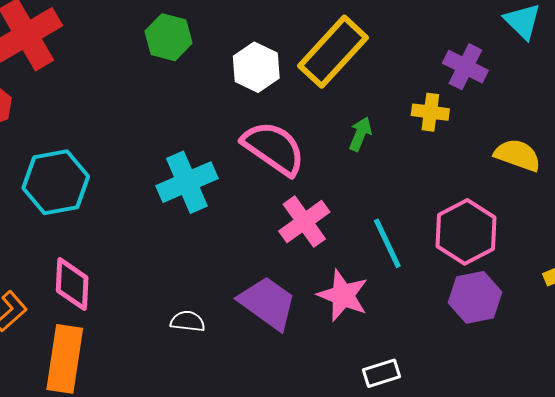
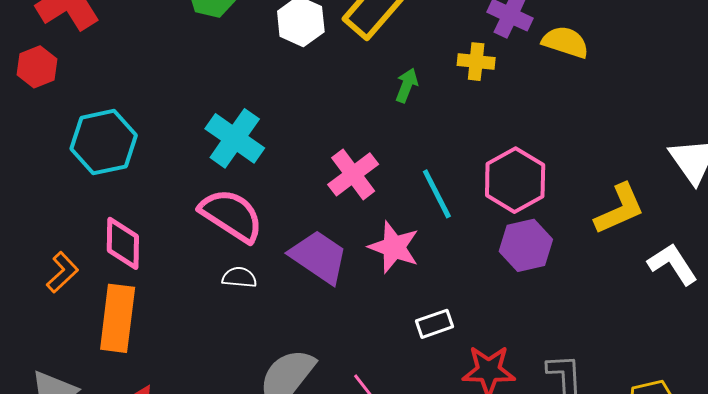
pink semicircle: (274, 148) -> (231, 215), moved
yellow semicircle: (517, 155) -> (565, 42), moved
cyan cross: (187, 182) -> (235, 138), turned -30

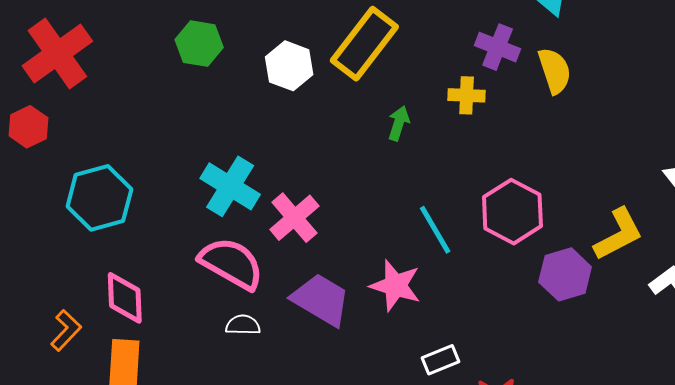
yellow semicircle: (565, 42) -> (555, 71), turned 57
pink cross: (353, 174) -> (294, 218), moved
purple hexagon: (526, 245) -> (565, 274), moved

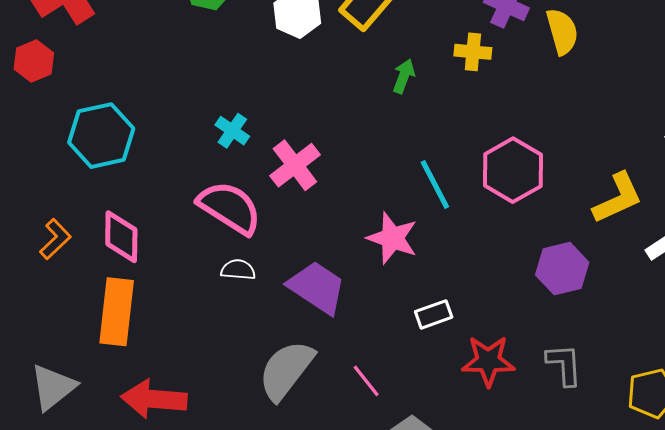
cyan cross: (230, 186) -> (232, 131), size x0.6
purple hexagon: (565, 274) -> (562, 269), moved
purple trapezoid: (321, 300) -> (317, 287), moved
orange L-shape: (66, 330) -> (55, 239), moved

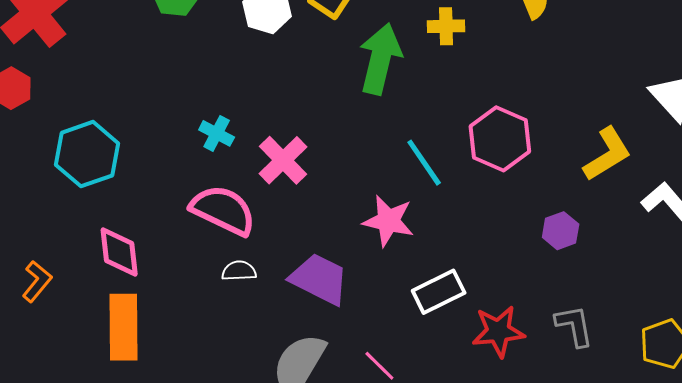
green arrow: (404, 76) -> (380, 59), size x2.0
orange L-shape: (55, 239) -> (37, 281), moved
purple hexagon: (562, 269) -> (561, 231), size x0.7
white rectangle: (434, 314) -> (439, 292), size x1.4

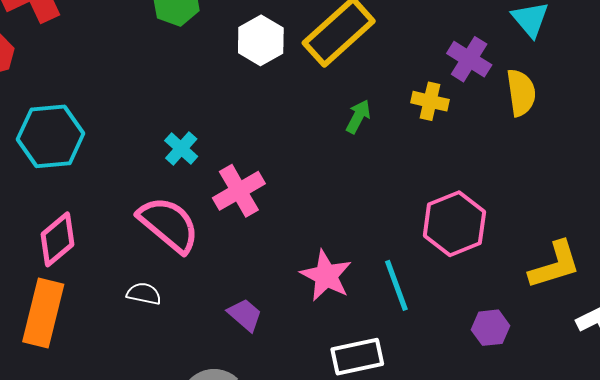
green arrow: (380, 59) -> (358, 116), size x0.5
cyan line: (424, 163) -> (396, 285), moved
pink diamond: (119, 252) -> (58, 239), turned 42
white semicircle: (239, 271) -> (144, 294), moved
purple trapezoid: (319, 279) -> (245, 315), size x0.6

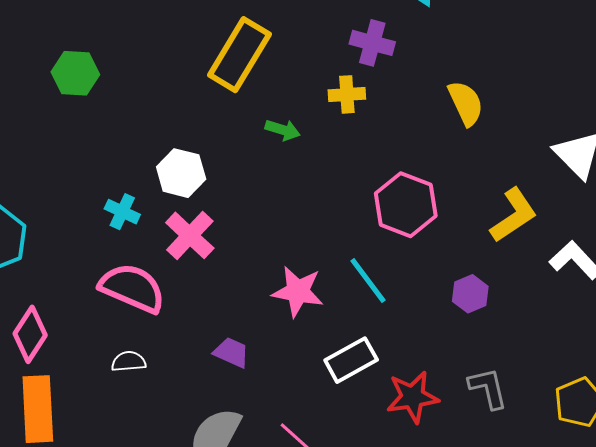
white hexagon: (261, 40) -> (181, 173), moved
yellow semicircle: (521, 93) -> (466, 103), moved
green arrow: (358, 116) -> (283, 130), turned 96

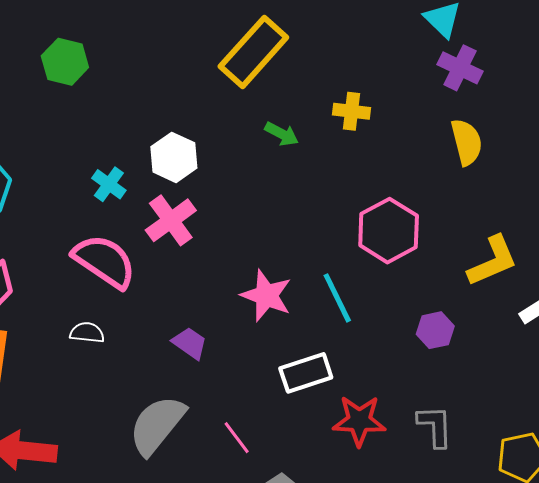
purple cross: (372, 43) -> (460, 68), moved
green hexagon: (75, 73) -> (65, 62), moved

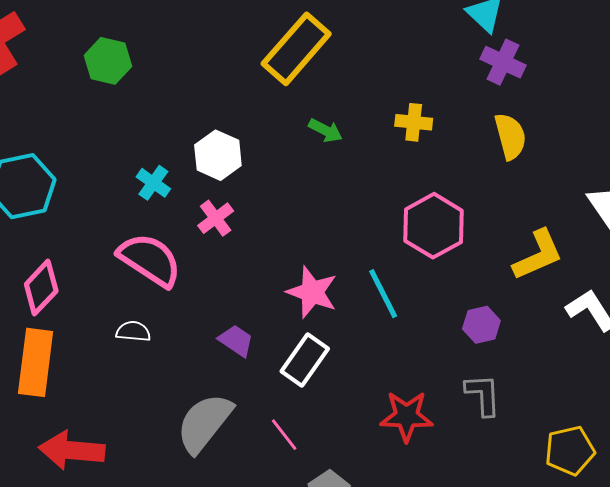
yellow cross: (351, 111) -> (414, 122), moved
pink cross: (171, 220) -> (216, 218), size x0.7
white rectangle: (306, 373) -> (305, 360), moved, turned -36
gray L-shape: (435, 426) -> (483, 395), moved

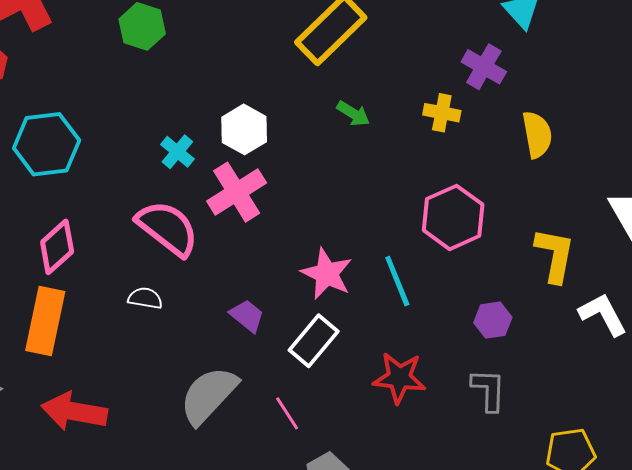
purple cross: (503, 62) -> (484, 67), moved
pink cross: (216, 218) -> (237, 192), size x1.6
yellow L-shape: (538, 255) -> (555, 255), turned -60
red star: (407, 416) -> (399, 378), moved

